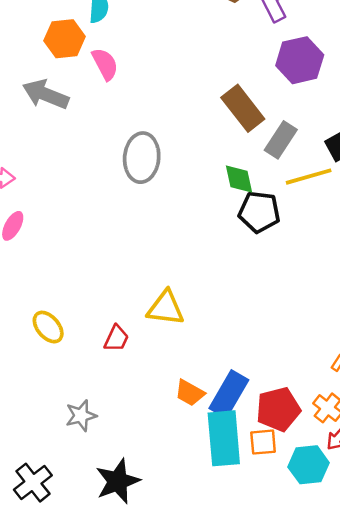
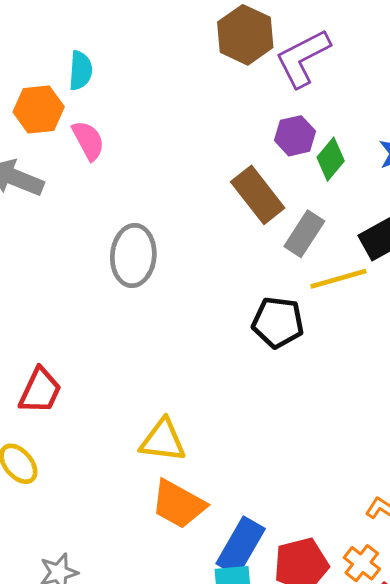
purple hexagon: (300, 60) -> (295, 136), moved, size x0.7
green diamond: (239, 179) -> (331, 159), moved, turned 52
red trapezoid: (116, 338) -> (40, 391), moved, size x1.4
orange trapezoid: (190, 393) -> (178, 504), moved, size x1.5

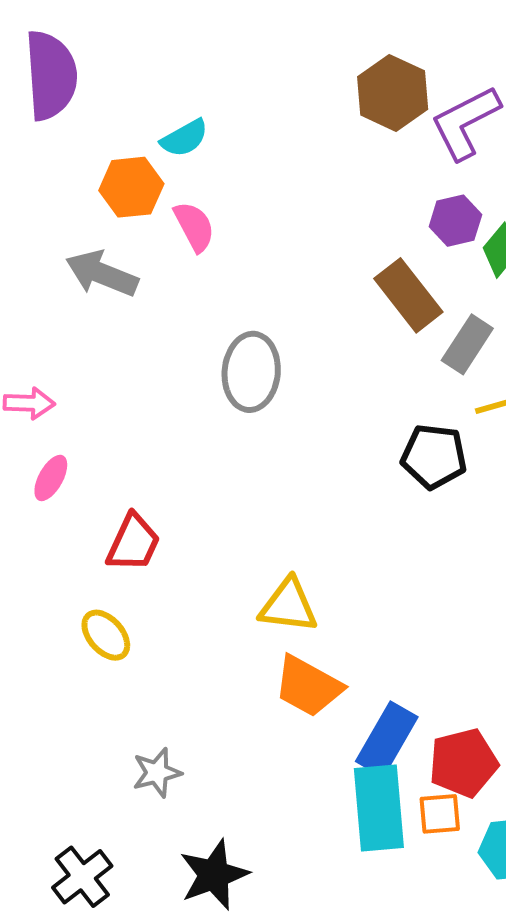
cyan semicircle: (80, 71) -> (184, 138), turned 57

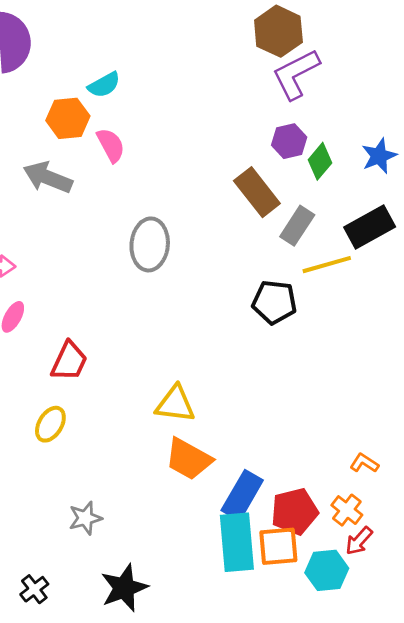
brown hexagon: (393, 93) -> (278, 31), moved
yellow ellipse: (106, 635) -> (50, 424), turned 72
orange square: (440, 814) -> (278, 546), size x1.4
black cross: (82, 877) -> (34, 589), size x0.7

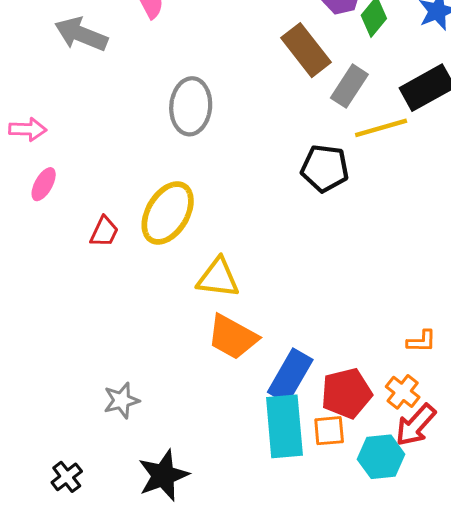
red trapezoid: (69, 361) -> (104, 232), size x0.7
yellow ellipse: (50, 424) -> (168, 213), moved, size x1.6
orange L-shape: (364, 463) -> (421, 341), turned 148
red arrow: (359, 541) -> (416, 425), size x1.4
orange square: (278, 546) -> (329, 431), size x0.7

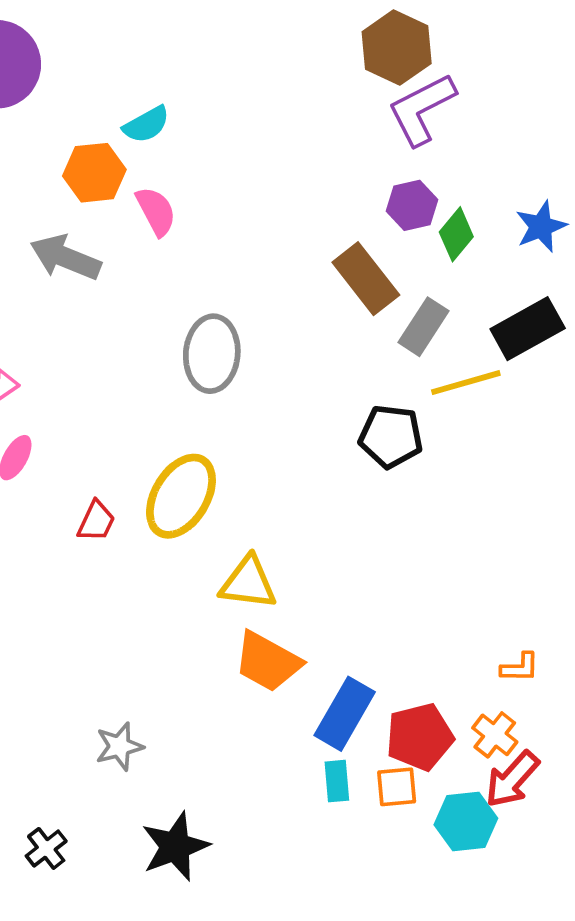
cyan rectangle: (284, 426) -> (337, 781), size x0.5

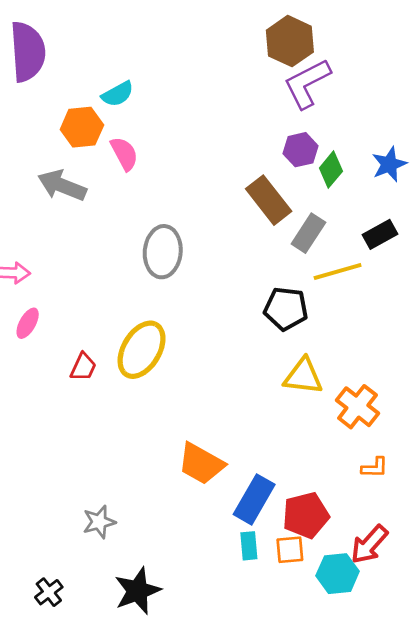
black rectangle: (528, 329) -> (380, 234), size x0.7
yellow triangle: (248, 583) -> (303, 376), moved
orange cross: (495, 735) -> (357, 407), moved, size x1.4

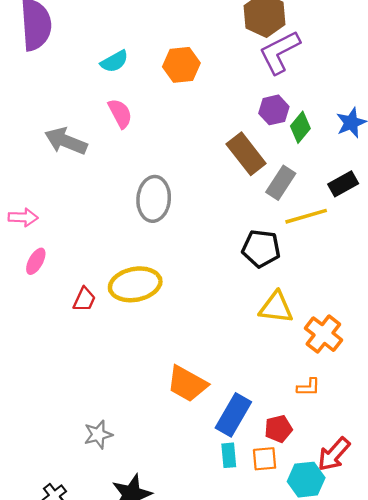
orange hexagon: (82, 127) -> (181, 65), moved
yellow ellipse: (142, 350) -> (135, 284), turned 48
orange L-shape: (375, 468) -> (308, 387), moved
red pentagon: (306, 515) -> (278, 429), size x0.7

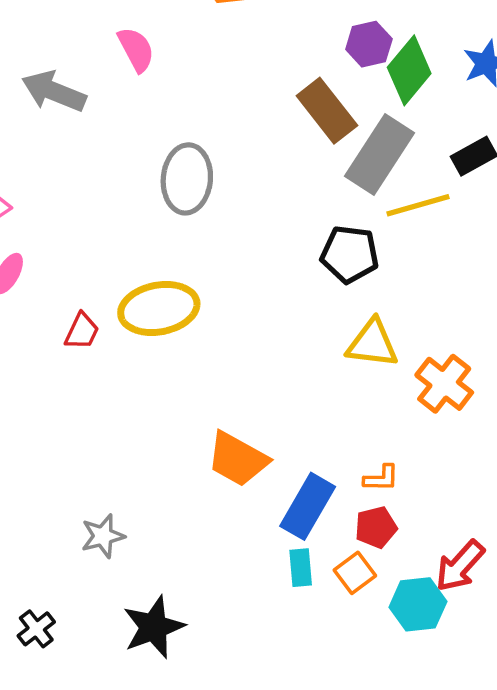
green diamond: (300, 127) -> (409, 70), size x1.4
gray rectangle: (281, 183) -> (379, 154), size x1.5
orange L-shape: (308, 387) -> (381, 478), moved
orange square: (265, 459) -> (355, 573), turned -32

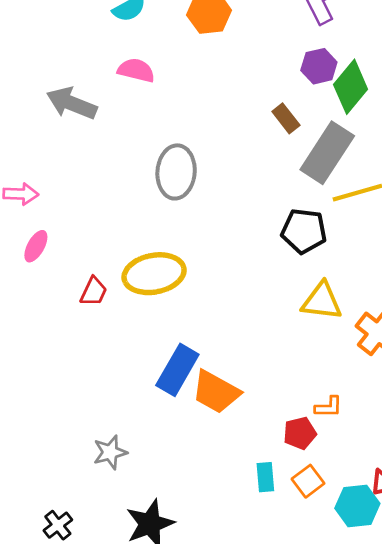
pink semicircle: (136, 49) -> (136, 70), turned -48
brown rectangle: (327, 111) -> (286, 118), size x0.6
blue rectangle: (308, 506) -> (177, 370), moved
red pentagon: (376, 527) -> (300, 433), moved

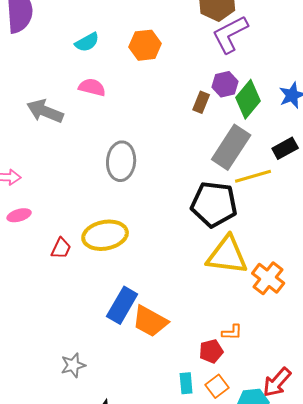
brown rectangle: (286, 118) -> (201, 102), moved, turned 60
black pentagon: (304, 231) -> (214, 204), size x1.4
pink ellipse: (36, 246) -> (19, 215), turned 45
yellow triangle: (322, 301) -> (227, 255), size x1.4

